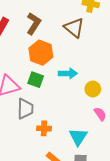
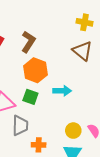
brown triangle: (74, 28) -> (82, 51), moved
yellow circle: (93, 89) -> (73, 131), moved

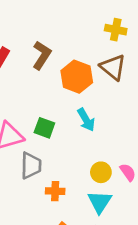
orange hexagon: (36, 70) -> (77, 77), moved
cyan arrow: (62, 91) -> (86, 120), turned 60

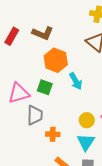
brown L-shape: (42, 55) -> (43, 33), turned 80
orange hexagon: (77, 77) -> (56, 60), moved

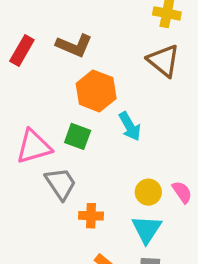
gray trapezoid: (35, 115) -> (61, 184), turned -35

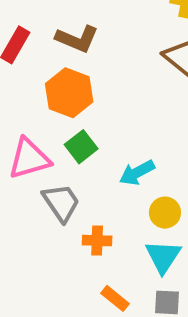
orange hexagon: (96, 91) -> (69, 93), moved
cyan arrow: (130, 126) -> (137, 173), moved, turned 92
green square: (78, 136) -> (81, 147), turned 32

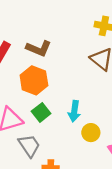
cyan arrow: (137, 173) -> (74, 111), moved, turned -54
yellow circle: (165, 213) -> (91, 133), moved

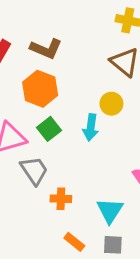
yellow circle: (91, 133) -> (111, 104), moved

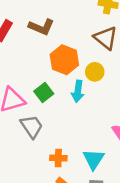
orange hexagon: (40, 89) -> (64, 60), moved
orange cross: (61, 199) -> (58, 158), moved

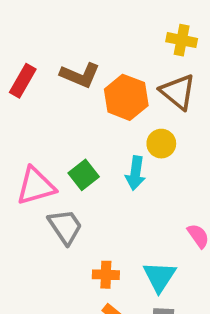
orange hexagon: (64, 60) -> (126, 97), moved

